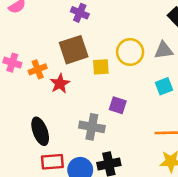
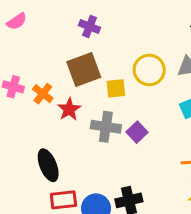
orange cross: (38, 69) -> (43, 94), turned -30
purple square: (118, 105) -> (137, 132), turned 30
gray cross: (92, 127) -> (106, 127), moved

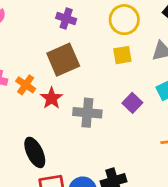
yellow circle: (149, 70) -> (124, 20), moved
yellow square: (116, 88) -> (122, 55), moved
purple square: (137, 132) -> (132, 103), moved

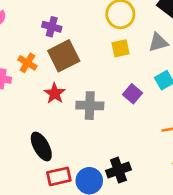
purple cross: (66, 18) -> (52, 27), moved
orange cross: (26, 85) -> (27, 63), moved

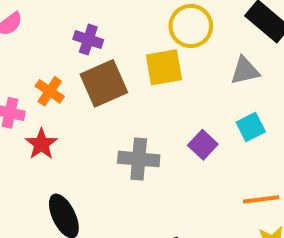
yellow square: (120, 48) -> (164, 67), moved, size x1.4
red star: (55, 93) -> (41, 144), moved

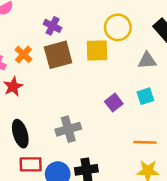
gray cross: (139, 159) -> (68, 129), moved, turned -30

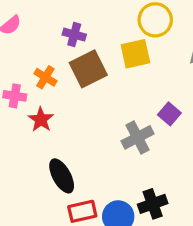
gray cross: (68, 129) -> (137, 137), moved

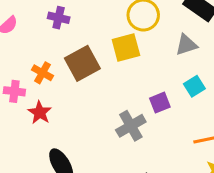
purple cross: (74, 35) -> (59, 18), moved
purple square: (169, 114) -> (160, 103), turned 30

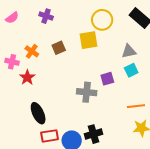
gray triangle: (186, 45) -> (129, 51), moved
brown square: (82, 63) -> (59, 48), size x0.6
gray cross: (131, 126) -> (87, 92), turned 30

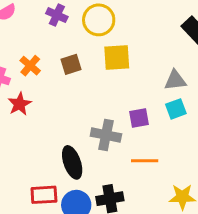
yellow circle: (102, 20) -> (99, 20), moved
orange line: (136, 106) -> (145, 161), moved
black ellipse: (38, 113) -> (72, 162), moved

